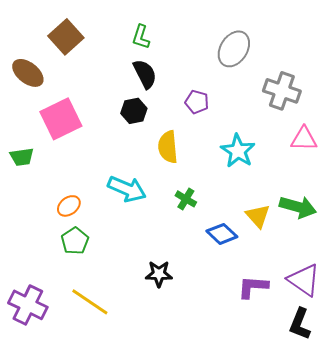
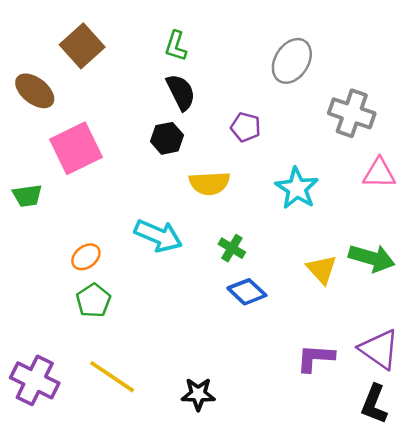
yellow semicircle: (168, 147) -> (209, 183), turned -88
blue diamond: (222, 234) -> (247, 292), moved
black star: (159, 274) -> (198, 394), moved

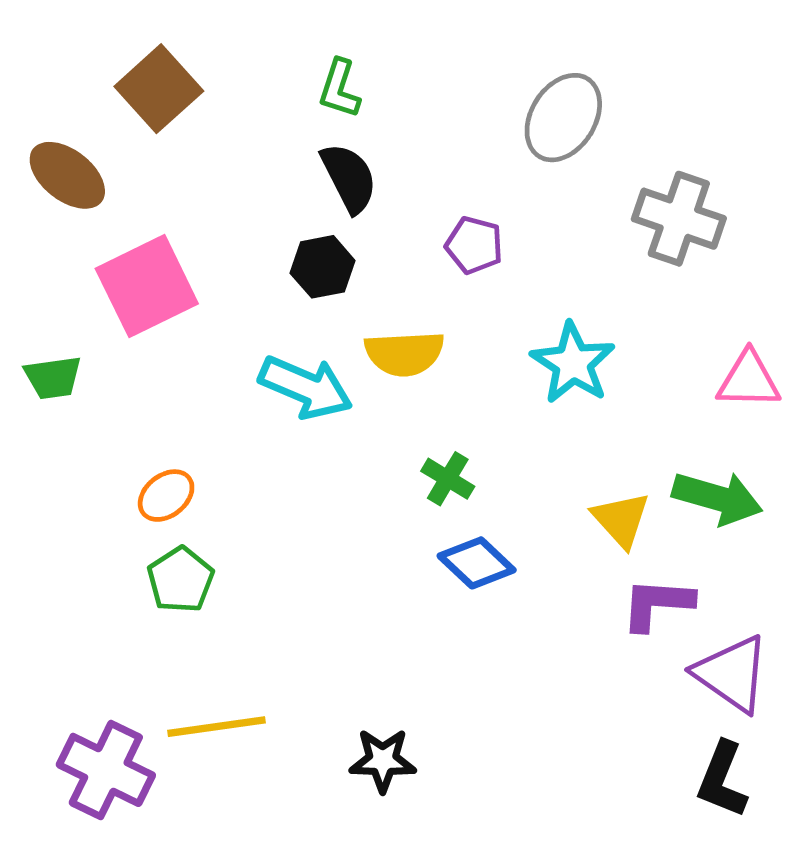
pink triangle: (379, 173) -> (749, 380), moved
cyan arrow: (158, 236) -> (306, 387), moved
purple L-shape: (316, 358) -> (657, 604), moved
yellow line: (112, 377) -> (217, 727), turned -42
purple cross: (35, 380) -> (106, 770), moved

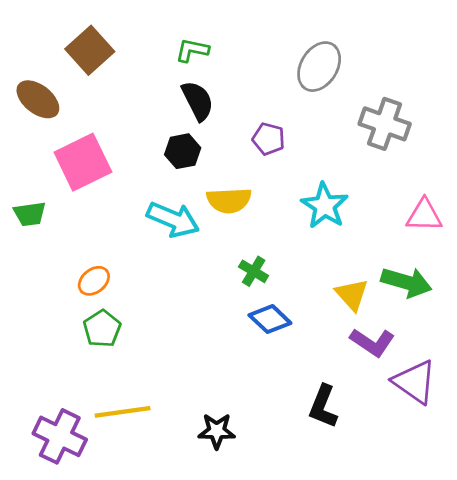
green L-shape: (339, 89) -> (192, 50), turned 84
purple L-shape: (657, 604) -> (372, 342), turned -150
black L-shape: (722, 780) -> (323, 406), moved

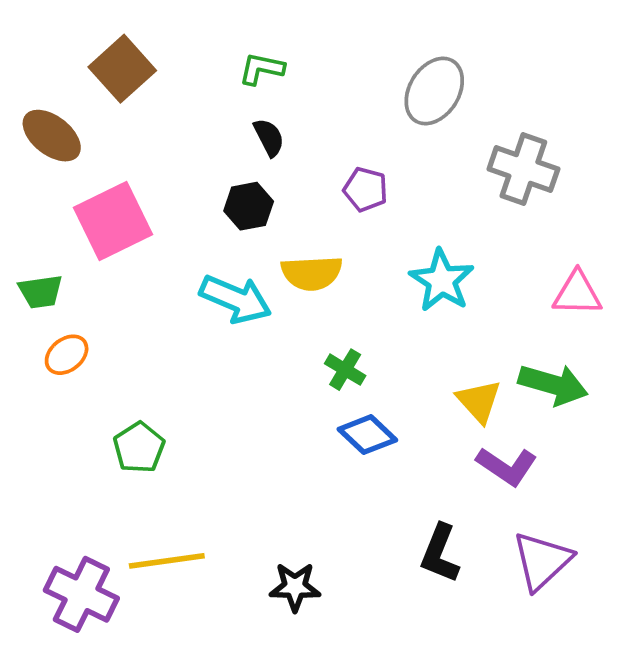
black semicircle: (198, 101) -> (269, 137), size x0.7
orange ellipse: (94, 281) -> (67, 355), moved
purple triangle: (415, 382) -> (542, 561), moved, turned 42

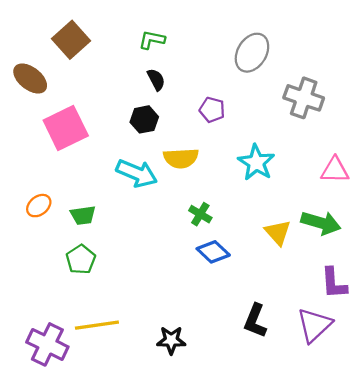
green trapezoid: (41, 292) -> (83, 215), moved
purple L-shape: (507, 466) -> (334, 283), moved, turned 52

